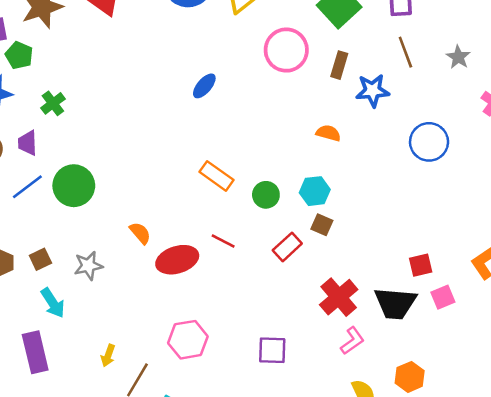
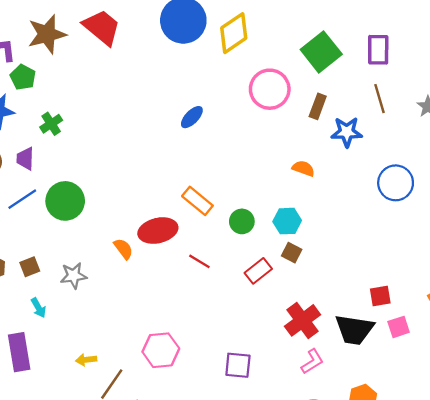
red ellipse: (177, 260) -> (158, 231), moved
cyan arrow: (53, 303) -> (38, 308), size x0.7
yellow arrow: (108, 355) -> (86, 360), turned 60

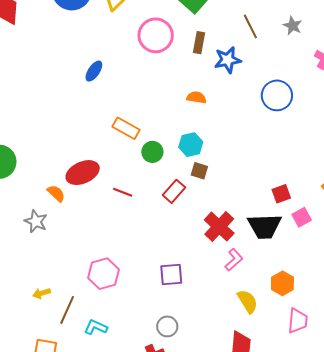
orange rectangle: (197, 201) -> (126, 128), moved
gray star: (74, 276) -> (36, 221), moved, turned -30

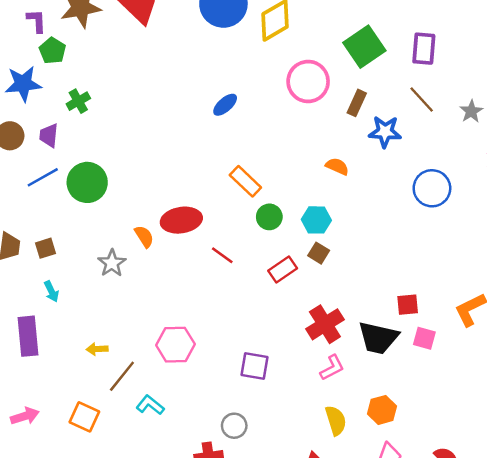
brown line: (250, 26) -> (422, 99), turned -30
pink square: (302, 217) -> (424, 338), turned 30

